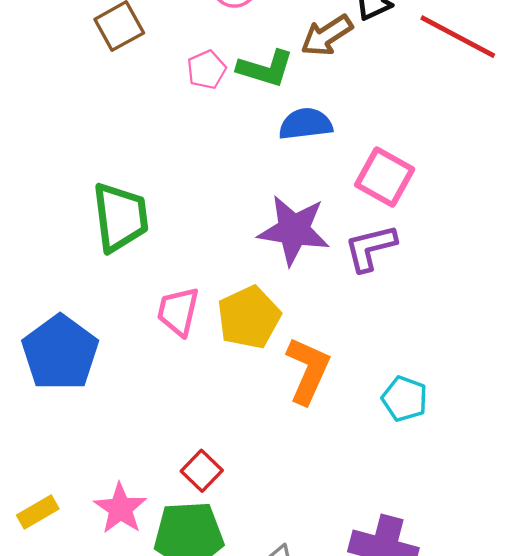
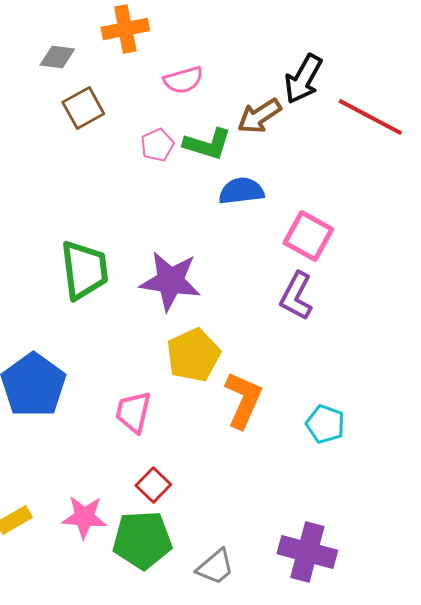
purple star: (294, 230) -> (170, 281), moved
purple L-shape: (370, 248) -> (296, 296), turned -48
pink trapezoid: (178, 311) -> (133, 412), moved
pink star: (120, 508) -> (84, 517), turned -30

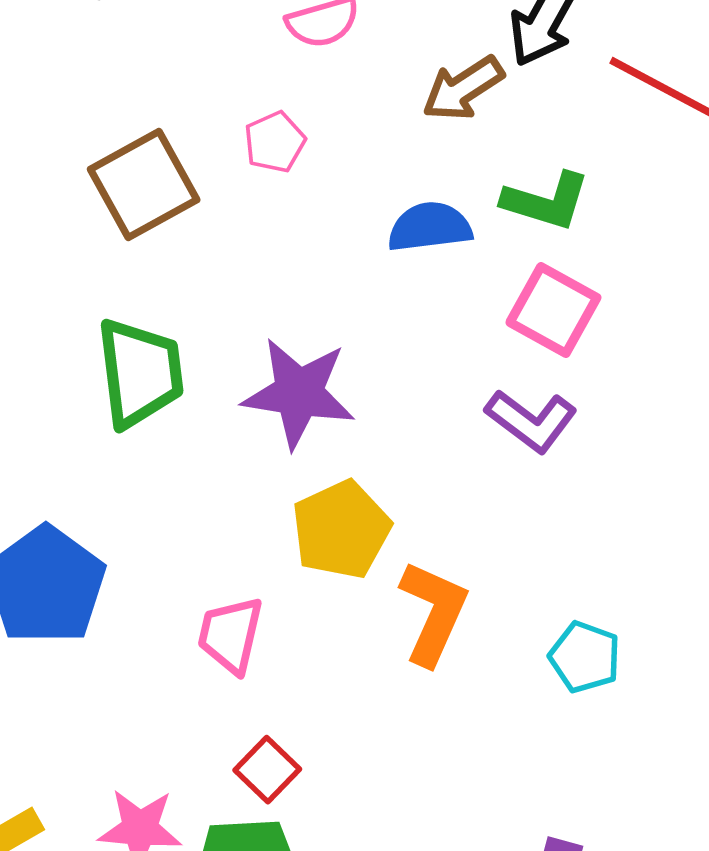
brown square: (83, 108) -> (144, 184), moved, size x1.4
green L-shape: (207, 144) -> (546, 201), moved
purple L-shape: (296, 296) -> (531, 421), turned -81

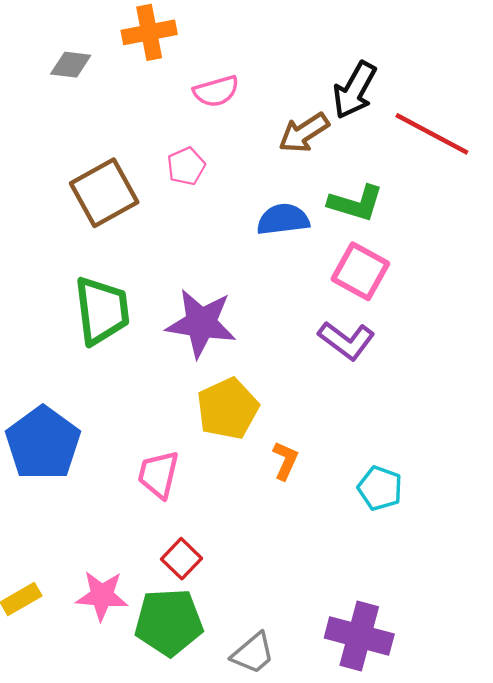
orange L-shape: (433, 613) -> (285, 461), size x0.6

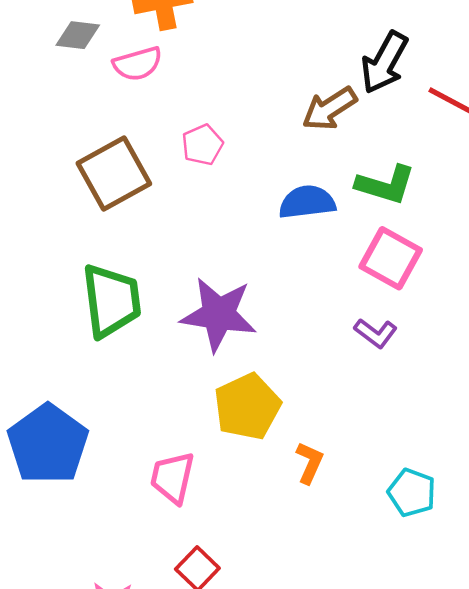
pink semicircle: (216, 91) -> (138, 64), moved
purple L-shape: (347, 341) -> (376, 333), size x0.7

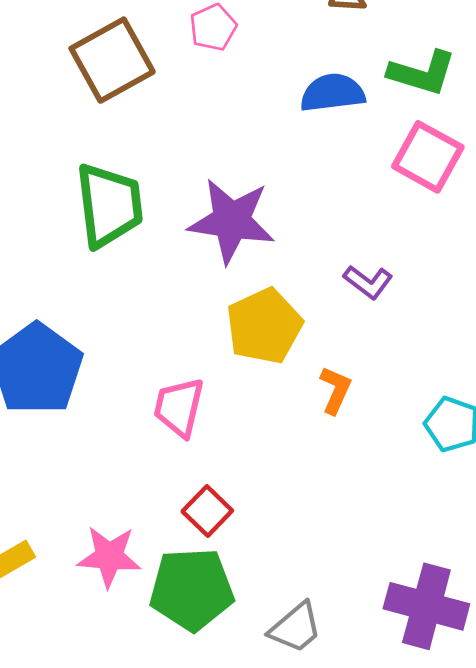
purple L-shape: (376, 333) -> (368, 282), moved

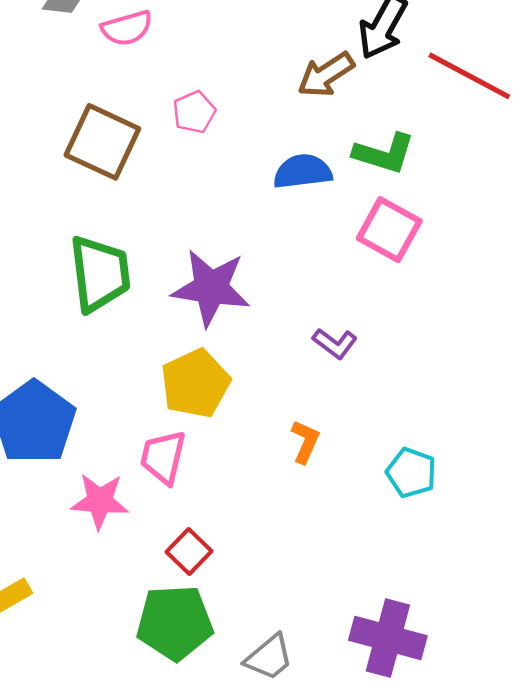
brown square: (112, 60) -> (102, 142), turned -36
yellow pentagon: (264, 326) -> (195, 383), moved
pink star: (109, 557) -> (100, 501), moved

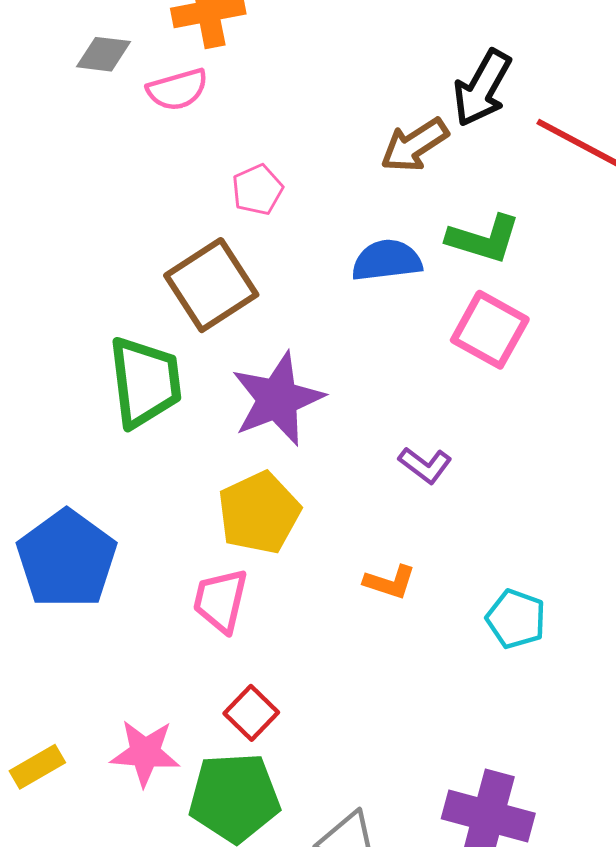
brown square: (102, 142) -> (211, 285), moved, turned 32
purple star: (211, 288) -> (277, 399), turned -30
orange L-shape: (305, 442) -> (390, 582), turned 84
pink star: (100, 501) -> (145, 753), moved

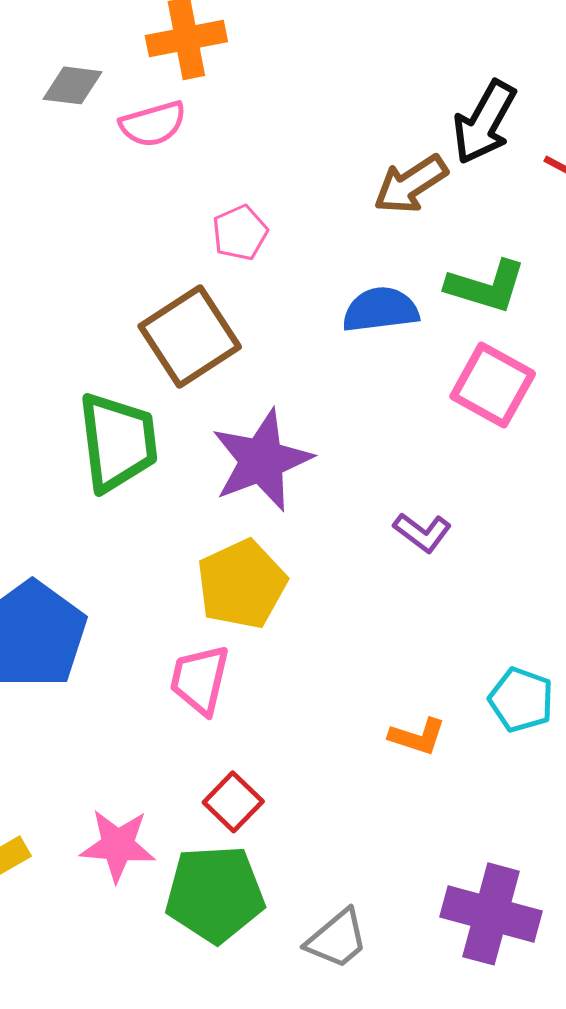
orange L-shape: (390, 582) -> (417, 737), moved

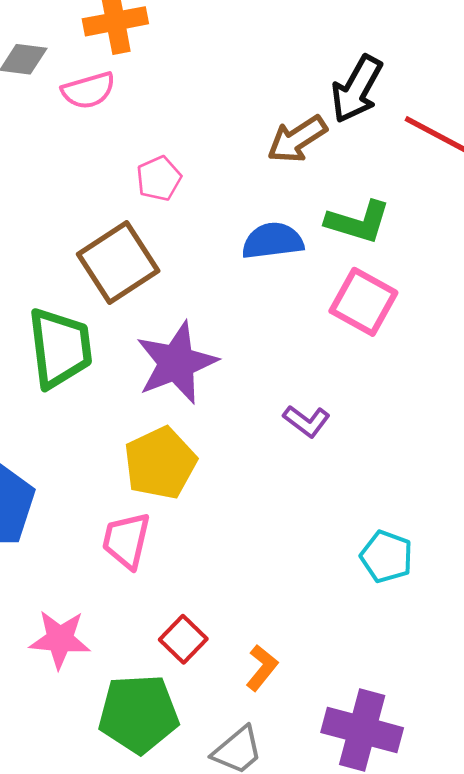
orange L-shape: (417, 737) -> (262, 668), moved, turned -69
red square: (233, 802) -> (183, 639), moved
pink star: (118, 845) -> (60, 639), moved

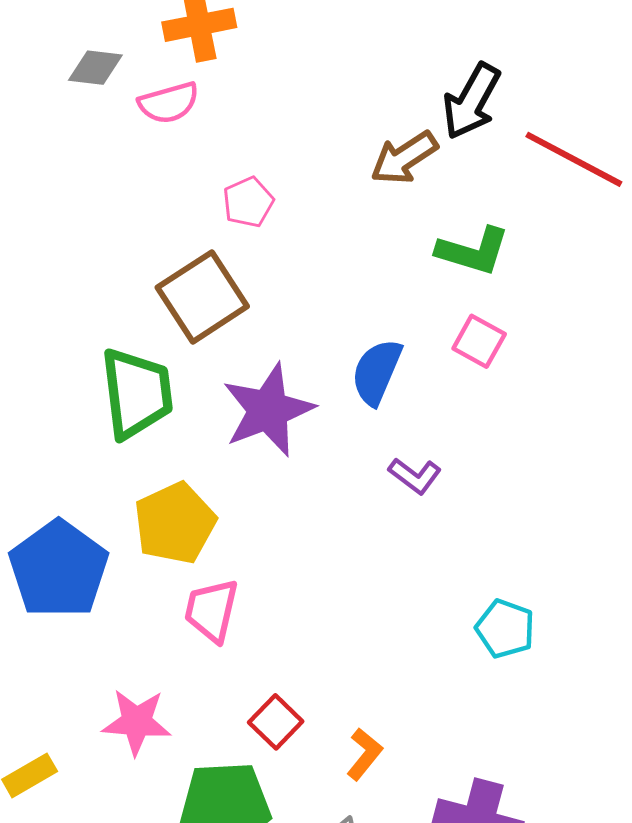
blue semicircle: (273, 241) -> (377, 372), moved, turned -60
pink square: (363, 302) -> (479, 341), size x0.7
yellow pentagon: (160, 463) -> (175, 523), moved

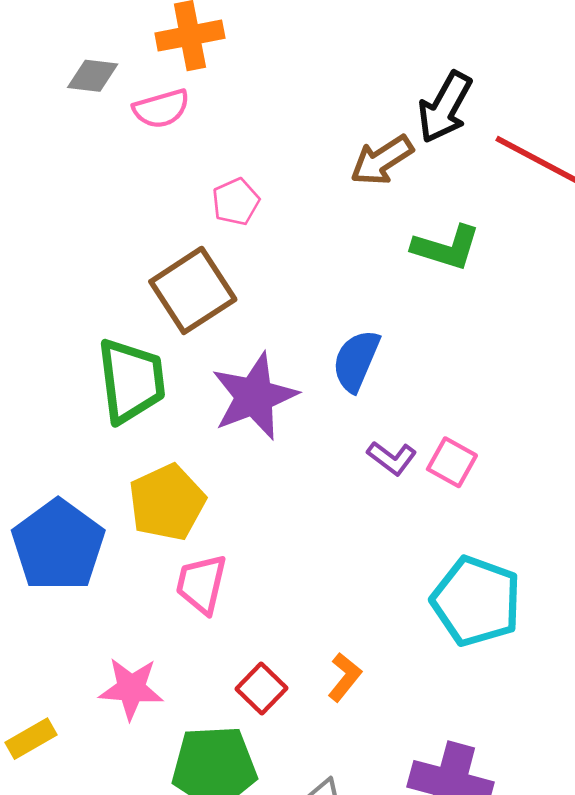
pink square: (479, 341) -> (452, 462), moved
cyan pentagon: (505, 629) -> (476, 601), size x1.6
orange L-shape: (364, 754) -> (345, 677), moved

